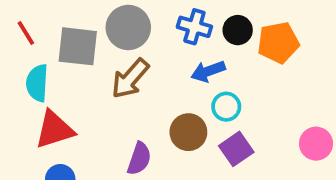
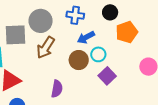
black circle: (238, 30) -> (110, 12), moved
orange pentagon: (278, 43) -> (127, 32), moved
brown circle: (188, 132) -> (79, 60), moved

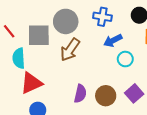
brown circle: (79, 60) -> (106, 96), moved
purple square: (107, 76) -> (134, 93), moved

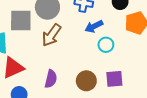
purple square: (134, 93) -> (114, 79), turned 36
purple semicircle: (80, 94) -> (51, 79), moved

